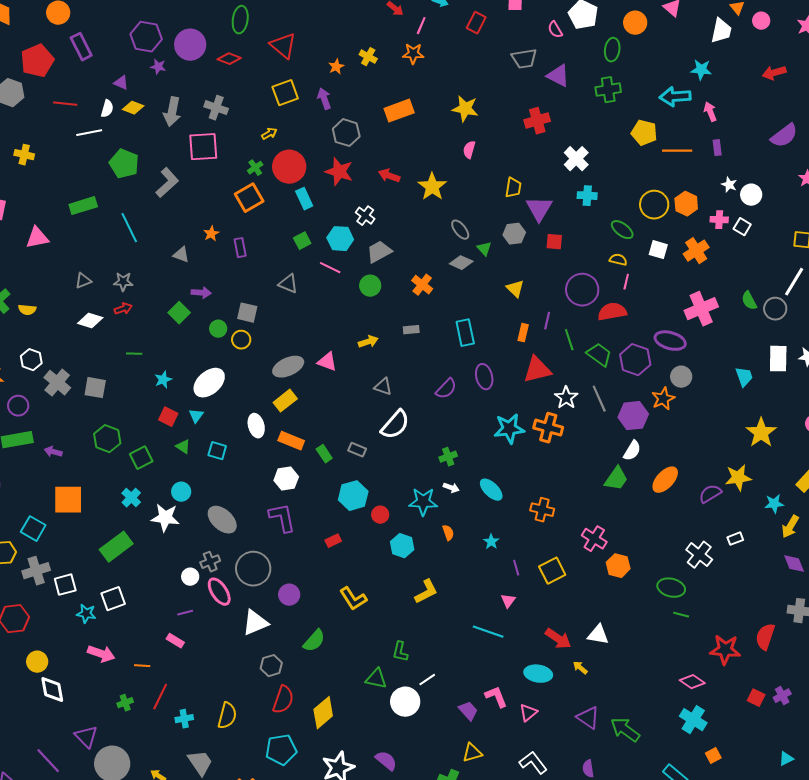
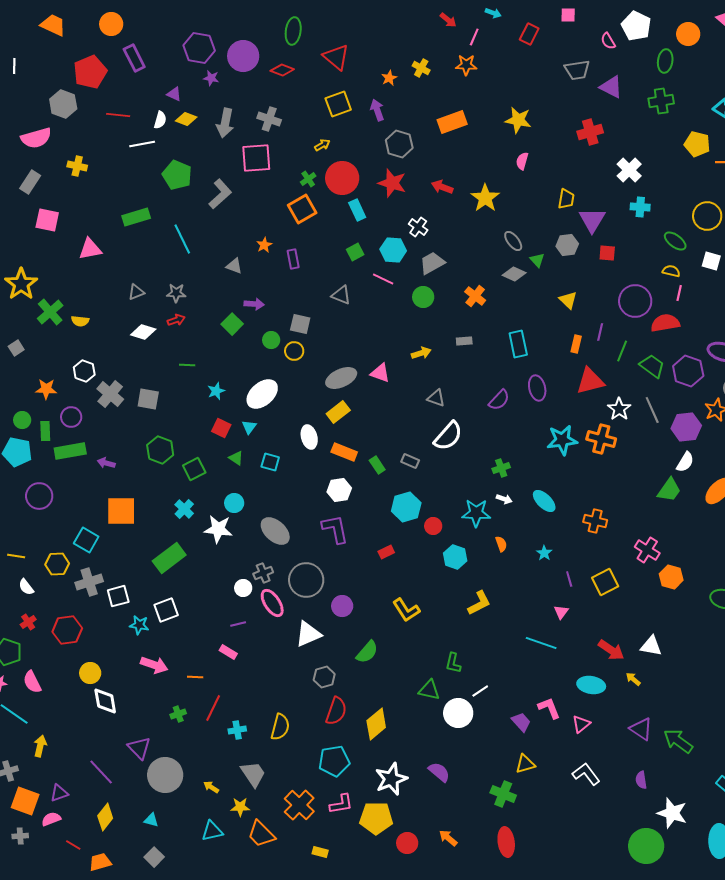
green line: (569, 340) -> (622, 351), turned 40

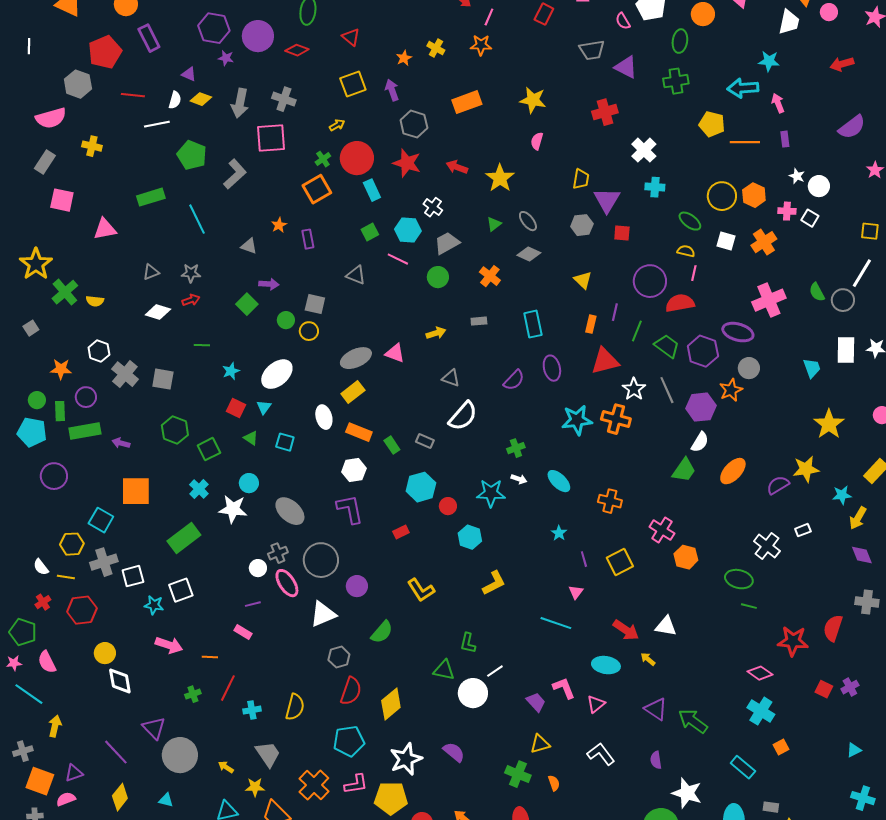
red triangle: (336, 57) -> (351, 37), size x0.7
green triangle: (537, 260) -> (494, 224), moved, turned 35
orange semicircle: (501, 544) -> (554, 783), moved
yellow line: (16, 556) -> (66, 577), moved

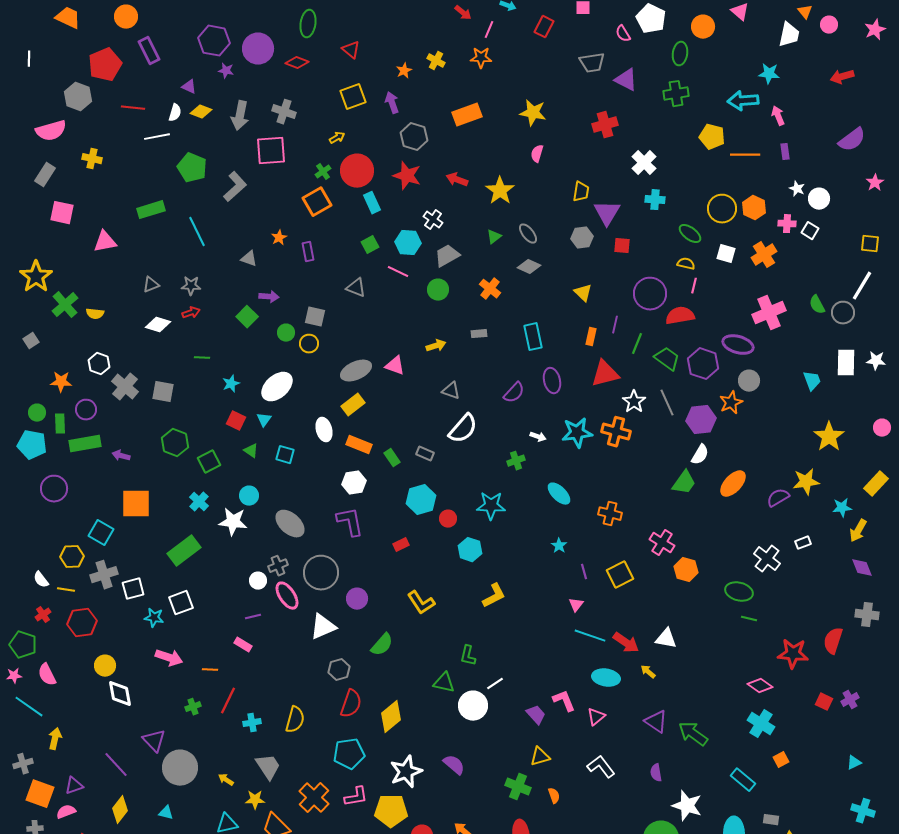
white arrow: (519, 479) -> (538, 437), moved
cyan line: (556, 623) -> (590, 636), moved

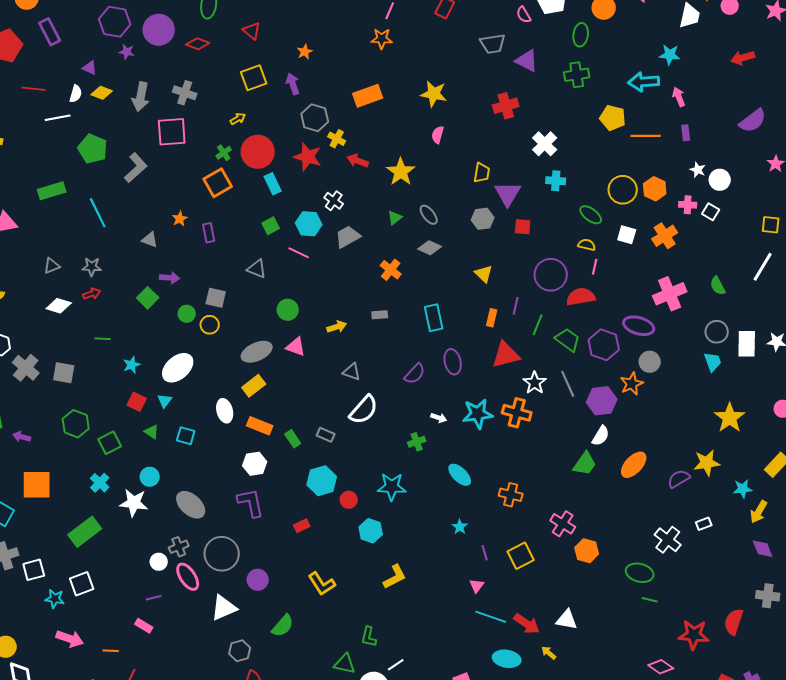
yellow cross: (436, 61) -> (337, 139), moved
green circle: (438, 290) -> (288, 310), moved
gray circle: (843, 313) -> (717, 332), moved

